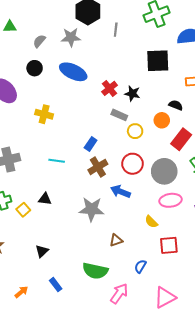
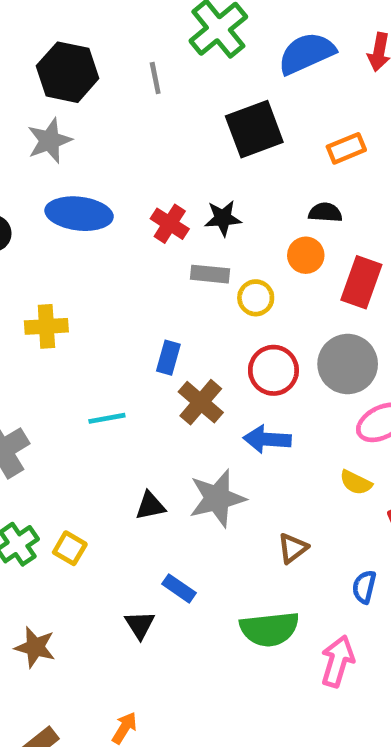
gray line: (116, 30) -> (155, 78), moved
black triangle: (45, 199) -> (150, 506), moved
blue rectangle: (56, 285) -> (179, 588), moved

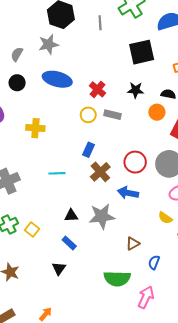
black star: (223, 218) -> (136, 90), moved
yellow circle: (256, 298) -> (88, 115), moved
blue semicircle: (364, 587) -> (154, 262), moved
blue rectangle: (179, 588) -> (69, 243), moved

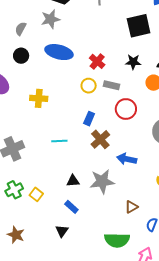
red circle: (135, 162) -> (126, 109), moved

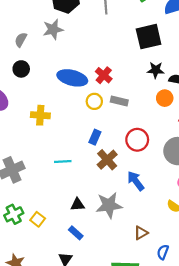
blue ellipse: (59, 52) -> (72, 78), moved
black star: (133, 62) -> (156, 70), moved
red circle: (126, 109) -> (137, 140), moved
blue arrow: (127, 159) -> (136, 181), turned 42

